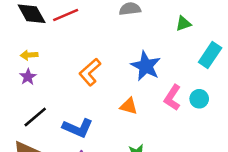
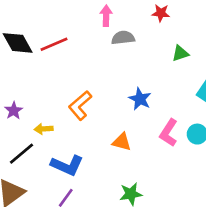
yellow arrow: (29, 55) -> (44, 129), moved
blue star: (146, 66) -> (140, 99), size x0.7

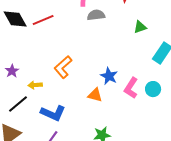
blue star: (140, 99) -> (109, 76), moved

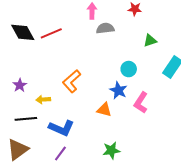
cyan circle: (153, 89) -> (129, 69), moved
black line: (18, 104) -> (26, 119), turned 35

